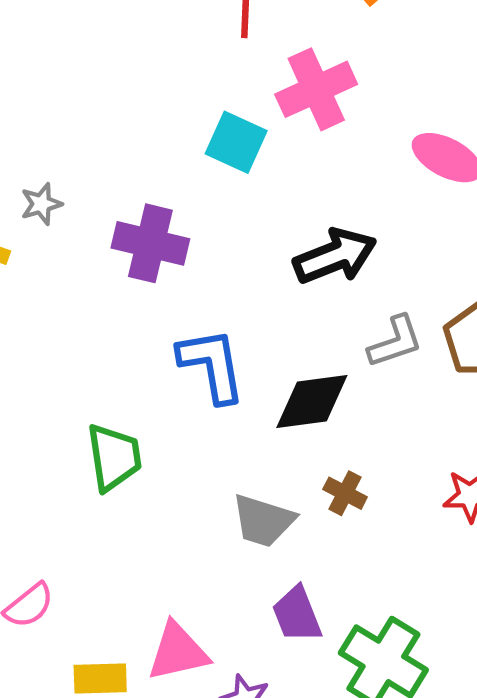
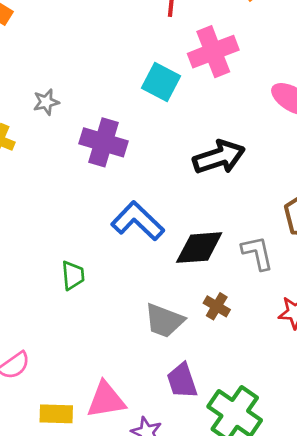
gray star: (41, 204) -> (46, 102), moved
gray L-shape: (395, 342) -> (257, 253), moved, turned -87
blue L-shape: (212, 365) -> (138, 221), turned -40
green trapezoid: (114, 457) -> (73, 275), size x0.7

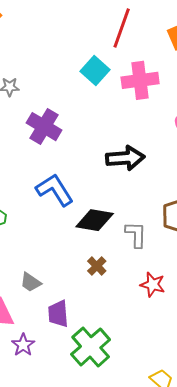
cyan square: (161, 82) -> (95, 71), moved
gray trapezoid: (164, 321) -> (31, 282), moved, size x0.7

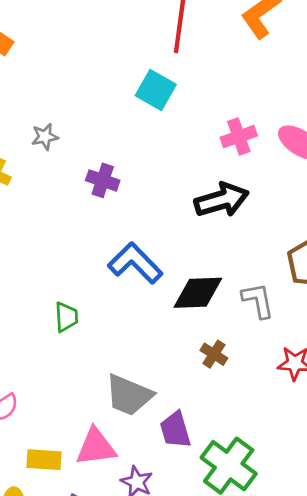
pink cross: (140, 80) -> (239, 137), moved, size x0.7
purple cross: (44, 127) -> (103, 180), size x0.7
gray trapezoid: (31, 282) -> (129, 395), size x1.6

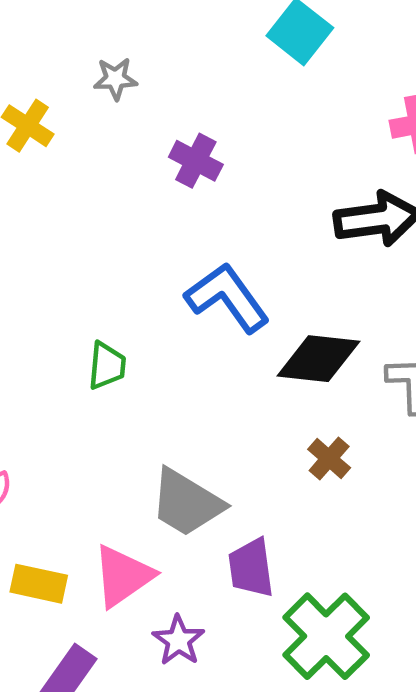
pink triangle: (96, 447) -> (123, 576), turned -36

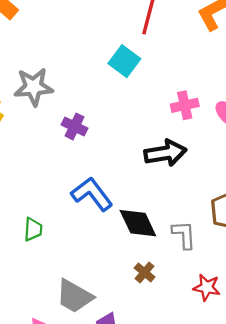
gray star: (115, 79) -> (34, 87), size x1.8
black diamond: (318, 359) -> (138, 223), turned 60

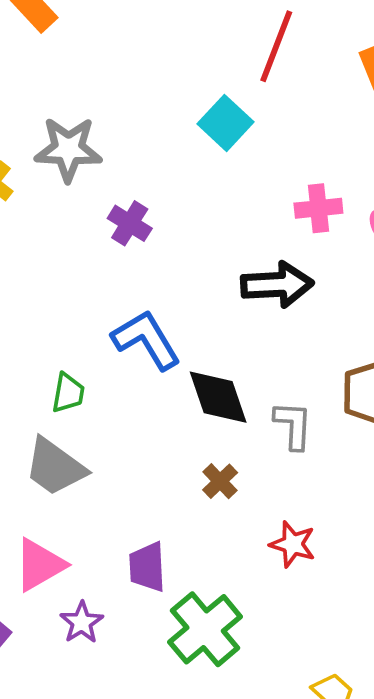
green trapezoid: (33, 229) -> (68, 393), moved
red star: (207, 287) -> (293, 544), moved
gray trapezoid: (74, 296) -> (55, 467), moved

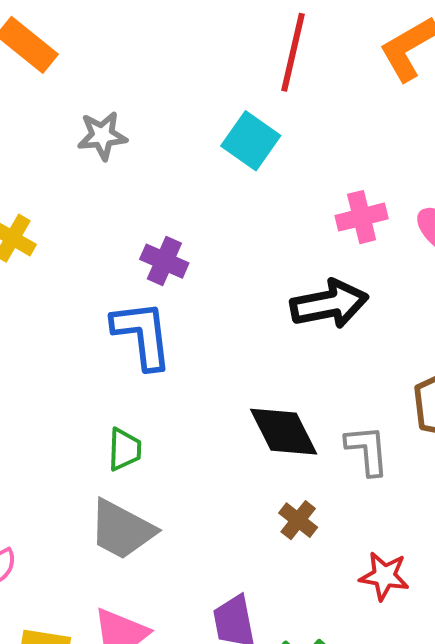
gray star: (68, 149) -> (102, 136), moved, size x0.7
blue L-shape: (146, 340) -> (142, 335), moved, turned 32

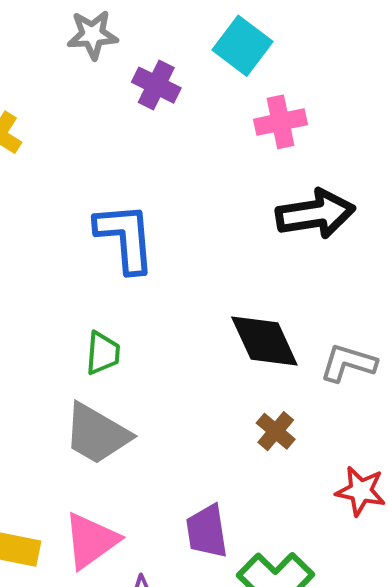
pink cross: (362, 217) -> (281, 122), moved
purple cross: (164, 261) -> (156, 85), moved
gray L-shape: (367, 450) -> (348, 363), turned -70

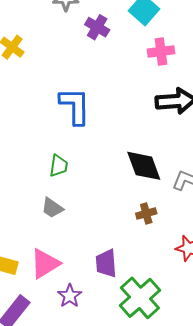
brown cross: (276, 431) -> (146, 214), turned 30
gray trapezoid: (97, 434) -> (52, 208), size x0.6

